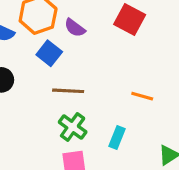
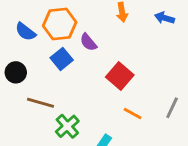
red square: (130, 19) -> (120, 76), moved
brown line: (68, 91) -> (40, 103), moved

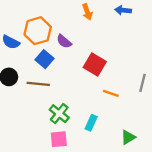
brown line: (40, 103) -> (38, 84), moved

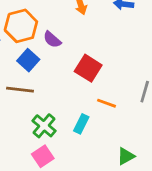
cyan rectangle: (91, 123) -> (81, 124), moved
pink square: (59, 139) -> (43, 156), turned -30

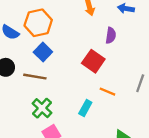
purple semicircle: (52, 40) -> (111, 35), moved, turned -126
green cross: (44, 126) -> (42, 108), moved

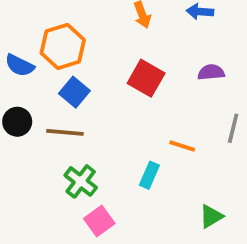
purple semicircle: (111, 35) -> (211, 72), moved, turned -98
red square: (93, 61) -> (146, 78), moved

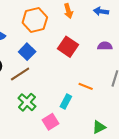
orange hexagon: (63, 46) -> (35, 20), moved
brown line: (65, 132) -> (20, 74), turned -42
pink square: (99, 221) -> (50, 122), moved

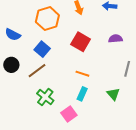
orange line: (86, 86) -> (82, 74), moved
green triangle: (99, 127) -> (113, 94), moved, turned -40

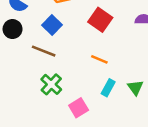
black circle: (11, 65) -> (13, 29), moved
brown line: (37, 71) -> (44, 51), turned 54
cyan rectangle: (82, 94) -> (108, 88), moved

